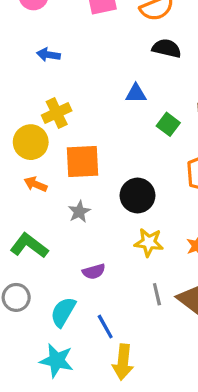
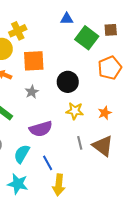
green square: (168, 124) -> (87, 38), size x1.6
purple semicircle: (94, 272) -> (41, 129), size x1.6

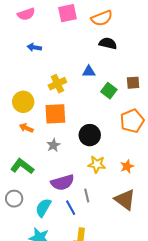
yellow cross: (18, 31) -> (57, 84), moved
green square: (87, 38) -> (109, 91), size x0.7
gray line: (80, 143) -> (87, 196), moved
blue line: (48, 163) -> (71, 208), moved

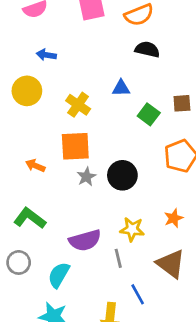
yellow cross: (57, 84) -> (78, 105), turned -30
yellow circle: (23, 102) -> (27, 91), moved
gray star: (53, 145) -> (86, 177), moved
yellow star: (97, 164) -> (132, 229), moved
blue line: (71, 208) -> (138, 294), moved

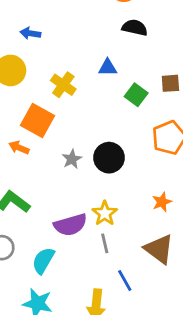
orange square: (75, 146) -> (38, 120), moved, turned 32
yellow star: (132, 229) -> (105, 213), moved, turned 30

